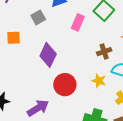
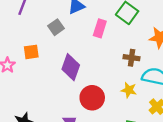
brown cross: (104, 52) -> (132, 58), turned 32

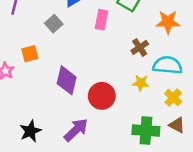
brown cross: (132, 58) -> (140, 47), turned -35
purple diamond: (71, 67) -> (67, 80), moved

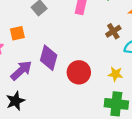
yellow star: (141, 83) -> (115, 74), moved
purple arrow: (76, 130) -> (21, 70), moved

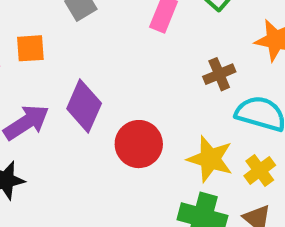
yellow star: (115, 74) -> (210, 159), size x1.5

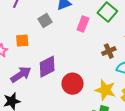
purple diamond: (84, 106) -> (47, 67), turned 40

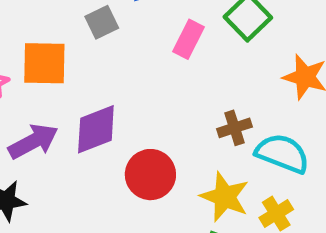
orange square: (22, 41) -> (44, 63), size x1.5
brown cross: (109, 51) -> (234, 128), moved

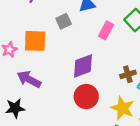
purple diamond: (96, 129) -> (83, 66), moved
purple arrow: (33, 141) -> (29, 79), turned -125

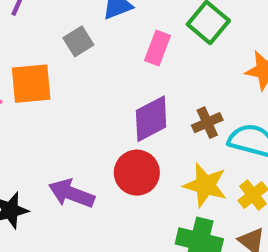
purple diamond: (83, 66) -> (151, 119), moved
purple arrow: (29, 79) -> (71, 193), moved

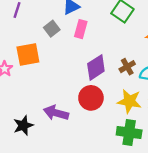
pink rectangle: (157, 48) -> (81, 29), moved

